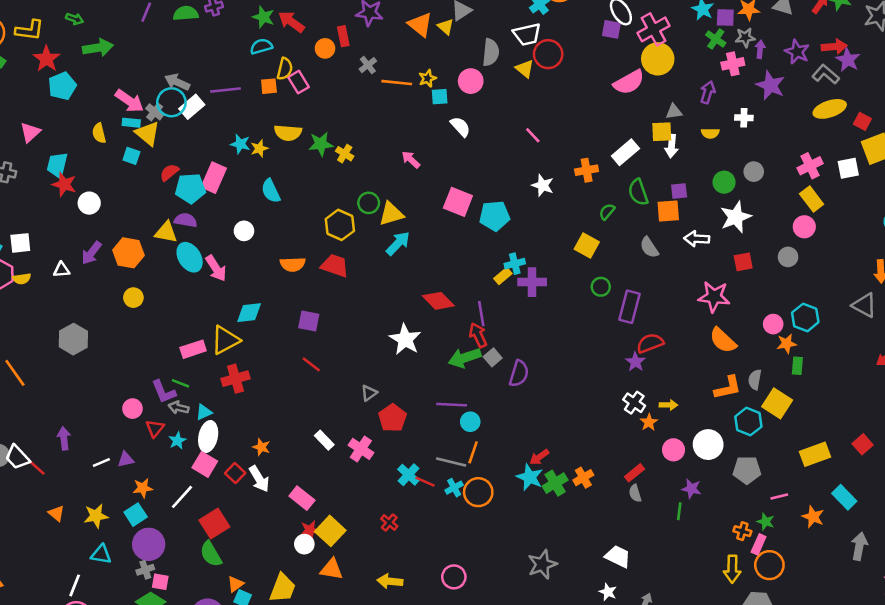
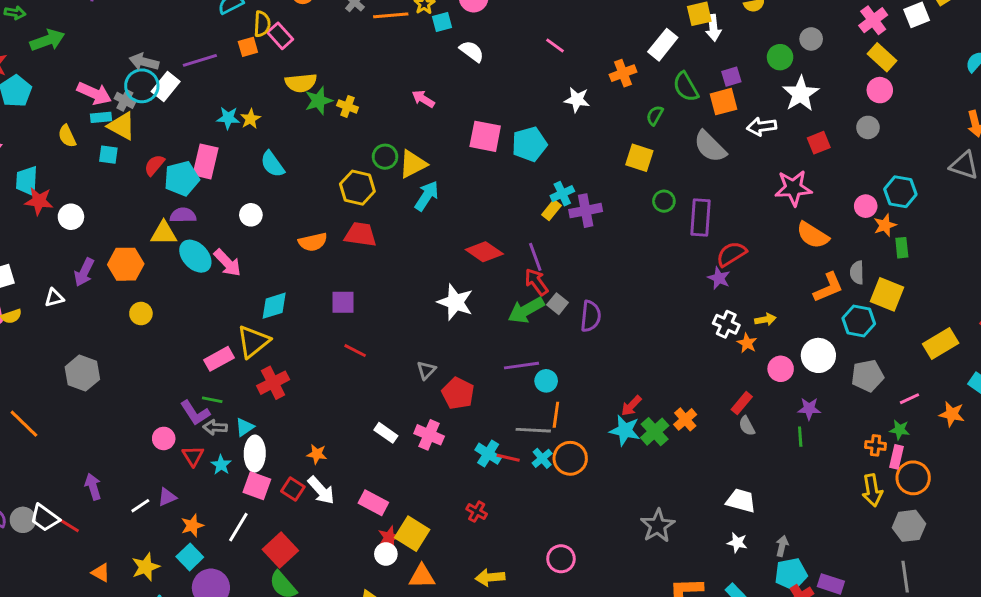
yellow semicircle: (288, 133) -> (301, 83), moved
gray semicircle: (649, 247) -> (710, 147), size x1.4

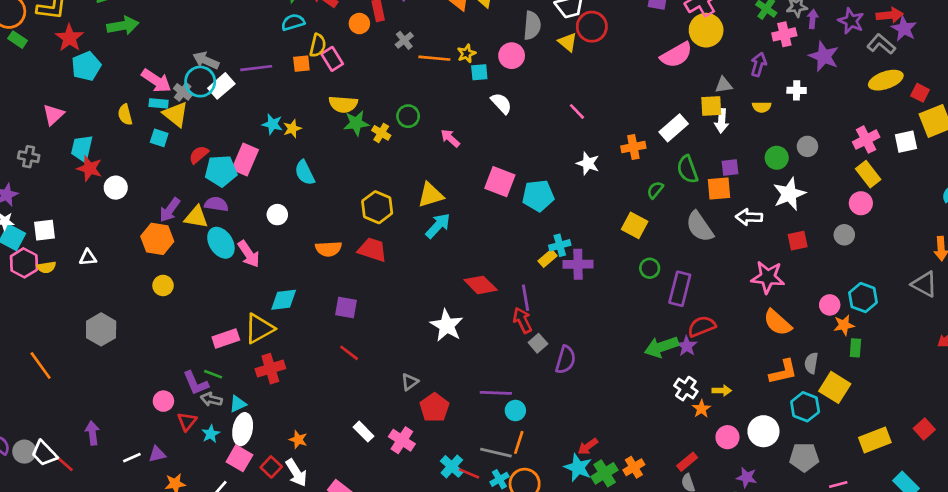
green circle: (385, 157) -> (408, 116), moved
purple arrow: (84, 272) -> (170, 210), moved
green arrow: (526, 310) -> (661, 347), moved

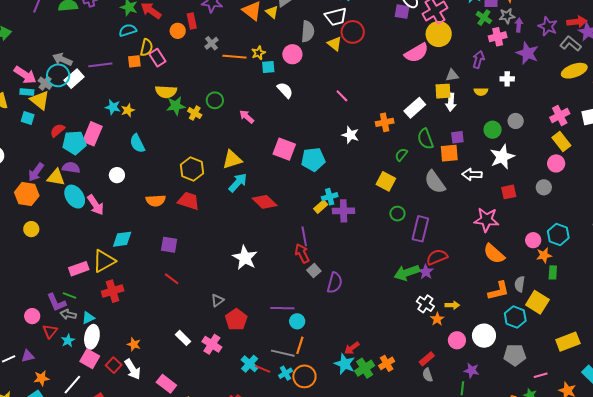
red diamond: (481, 285) -> (265, 202), moved

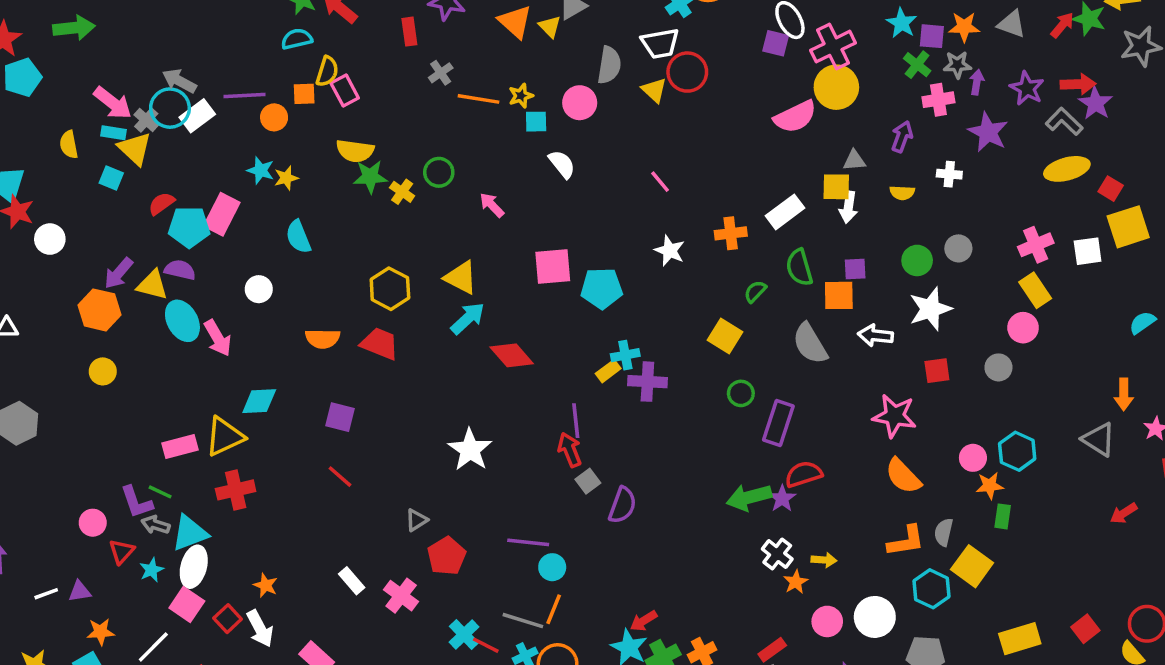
orange circle: (178, 31) -> (274, 117), moved
pink square: (284, 149) -> (553, 266), turned -30
yellow triangle: (232, 160) -> (461, 277), turned 40
cyan triangle: (88, 318) -> (190, 533), size x1.6

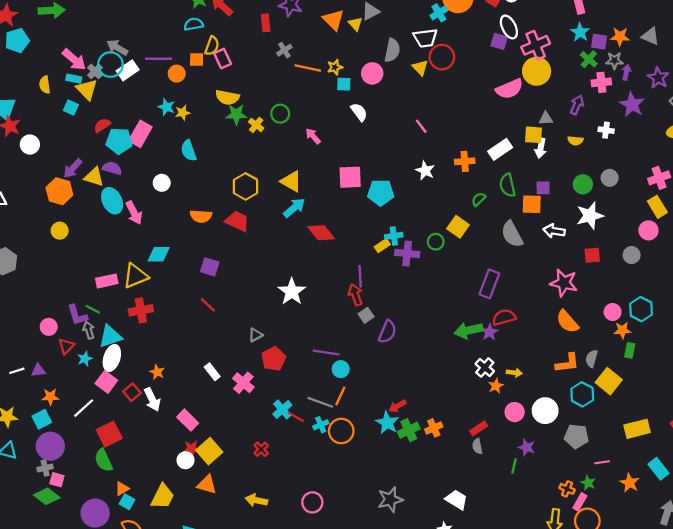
green circle: (741, 393) -> (436, 242), moved
gray arrow: (156, 525) -> (89, 330), turned 54

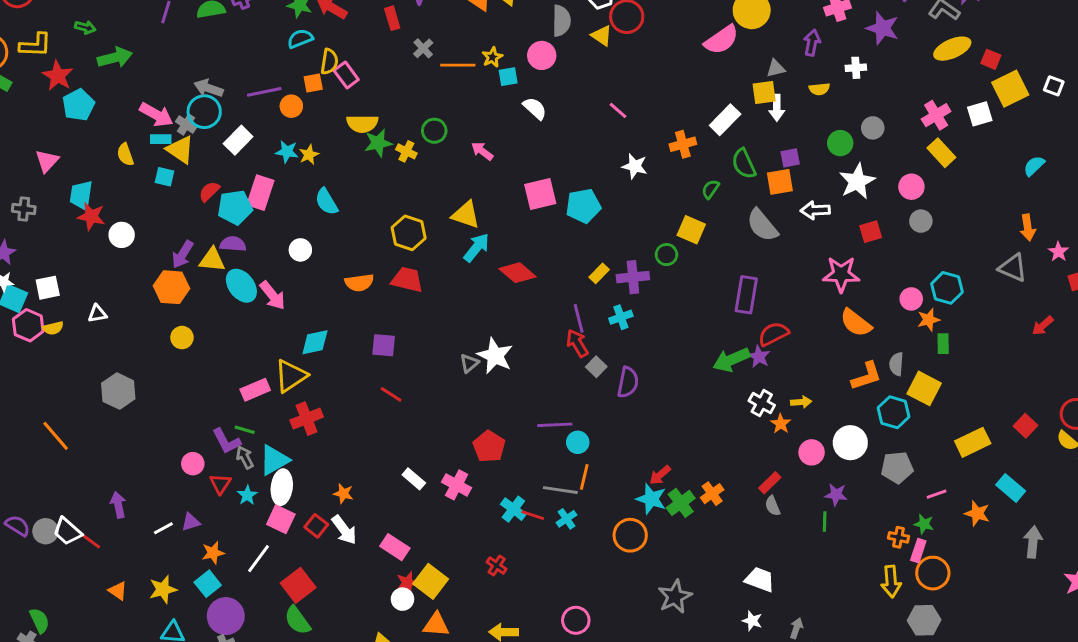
white rectangle: (128, 70) -> (238, 140), moved
pink circle: (648, 230) -> (911, 187), moved
cyan cross: (394, 236) -> (621, 317), moved
gray triangle: (255, 335) -> (469, 363), moved
orange circle: (341, 431) -> (630, 535), moved

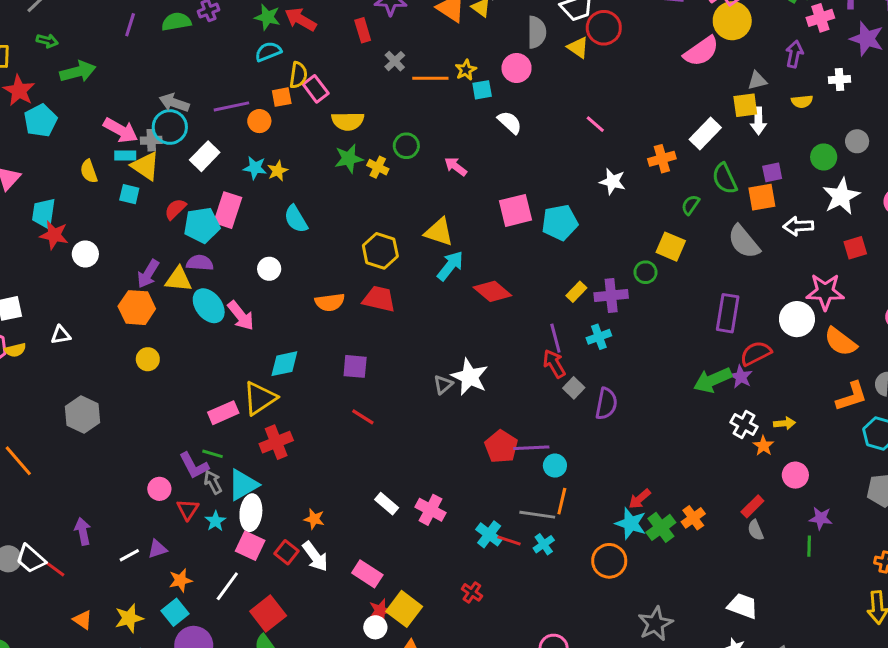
gray cross: (186, 124) -> (151, 140), turned -36
yellow semicircle: (362, 124) -> (348, 121), moved
white circle: (850, 443) -> (797, 319), moved
red pentagon: (489, 446) -> (501, 447), moved

